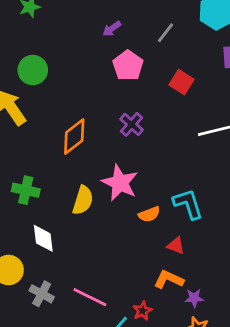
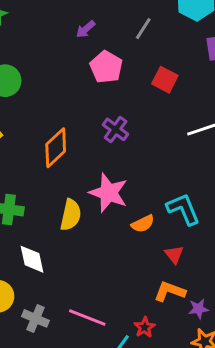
red triangle: (176, 246) -> (174, 255), turned 36

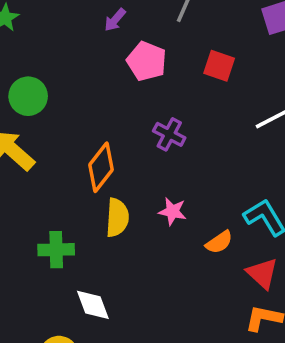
pink star: (109, 193) -> (172, 211), size x0.6
yellow semicircle: (71, 215) -> (117, 218), moved
red triangle: (174, 255) -> (262, 273), size x1.4

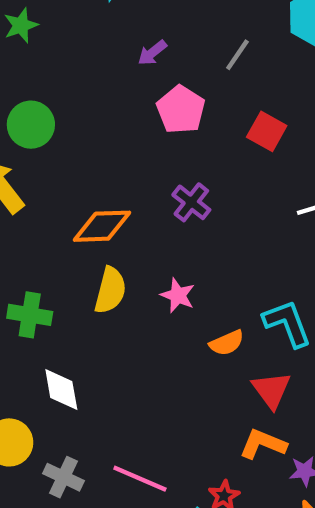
orange diamond: (101, 167) -> (102, 226), turned 39

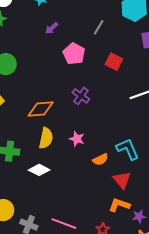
purple arrow: (152, 53) -> (52, 28), moved
white diamond: (61, 389) -> (39, 170), moved, turned -50

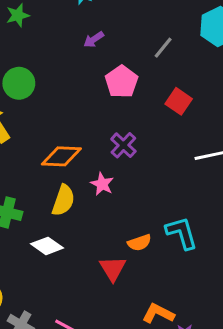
pink star: (77, 139) -> (102, 184), moved
red triangle: (122, 180) -> (113, 268), moved

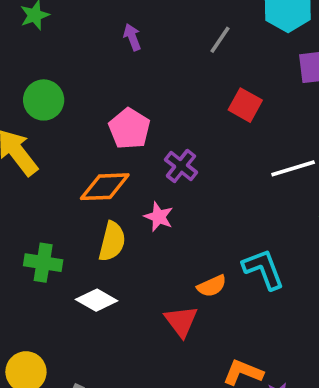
purple arrow: (94, 40) -> (132, 37), turned 108
pink pentagon: (122, 82) -> (129, 129), moved

